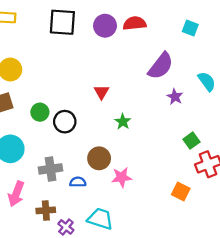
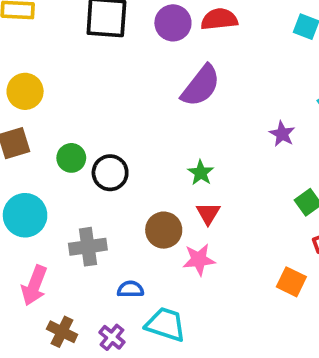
purple semicircle: (161, 66) -> (201, 86), moved
red triangle: (101, 92) -> (208, 213), moved
blue semicircle: (78, 182) -> (130, 289), moved
brown cross: (46, 210) -> (62, 332), moved, turned 30

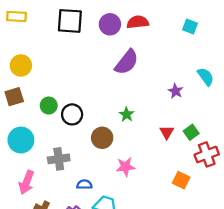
red triangle: (208, 213) -> (167, 132), moved
brown circle: (164, 230) -> (102, 138), moved

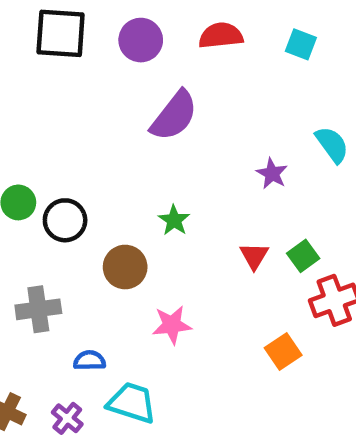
red semicircle: (138, 22) -> (221, 36), moved
orange square: (181, 180) -> (283, 352), turned 30

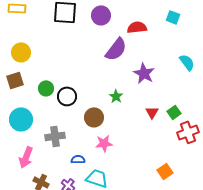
red semicircle: (221, 36) -> (137, 27), moved
purple star: (272, 174) -> (144, 73), moved, size x1.5
pink star: (172, 325) -> (104, 143), moved
orange square: (283, 352) -> (165, 171), moved

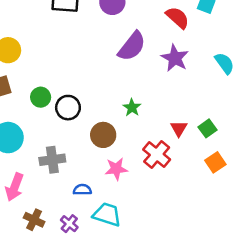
red semicircle: (137, 27) -> (178, 18), moved, turned 48
purple star: (144, 73) -> (175, 58), moved
red cross: (188, 132) -> (157, 155), moved, turned -30
orange square: (165, 171) -> (215, 162), moved

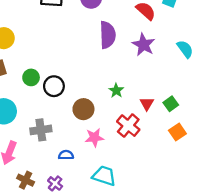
purple semicircle: (132, 46) -> (107, 35), turned -40
green star: (132, 108) -> (116, 91), moved
cyan trapezoid: (107, 214) -> (104, 176), moved

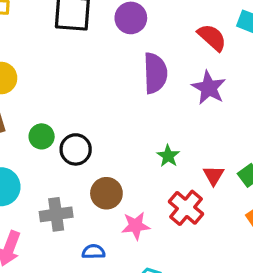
brown circle: (83, 109) -> (106, 193), moved

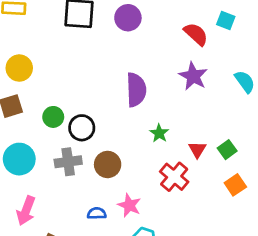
purple semicircle: (155, 73) -> (136, 90), moved
gray cross: (56, 214) -> (68, 162), moved
pink star: (136, 226) -> (129, 205), moved, turned 30

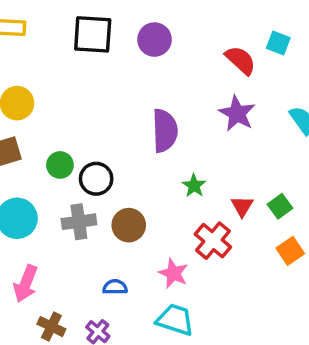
pink star: (129, 205) -> (173, 273), moved

